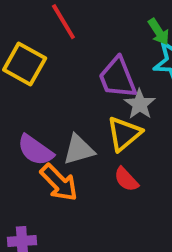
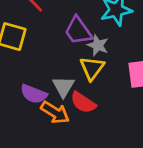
gray triangle: (79, 150) -> (63, 87), turned -30
red semicircle: (126, 179) -> (83, 102), moved, size x1.4

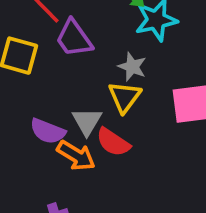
purple trapezoid: (78, 31) -> (74, 38), moved

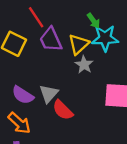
yellow triangle: (125, 97) -> (79, 44), moved
orange arrow: (76, 156) -> (19, 123), moved

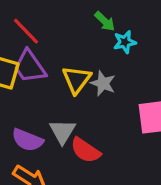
cyan star: (105, 38) -> (125, 42), size x0.6
purple trapezoid: (51, 40) -> (30, 67), moved
yellow triangle: (79, 44) -> (77, 80), moved

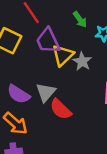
green arrow: (105, 21) -> (80, 20), moved
purple trapezoid: (30, 67) -> (48, 41), moved

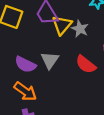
red semicircle: (61, 109) -> (86, 64), moved

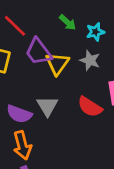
gray star: (80, 29) -> (90, 60), moved
orange arrow: (25, 91) -> (22, 145), turned 45

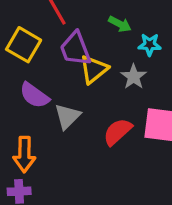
green arrow: (68, 22) -> (120, 24), turned -30
red semicircle: (90, 107) -> (118, 132), turned 90
purple semicircle: (19, 114) -> (34, 95), moved

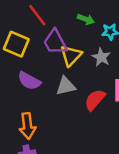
gray triangle: (67, 116) -> (66, 86), moved, turned 40

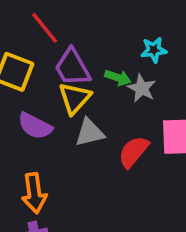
green arrow: (86, 19) -> (118, 78), moved
yellow triangle: (71, 56) -> (75, 98), moved

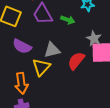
gray star: (142, 88) -> (94, 39), moved
yellow triangle: (75, 98) -> (41, 67), moved

